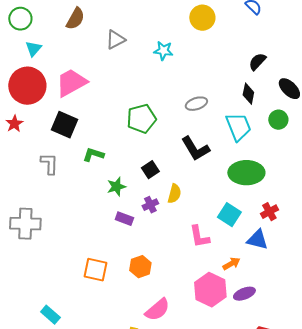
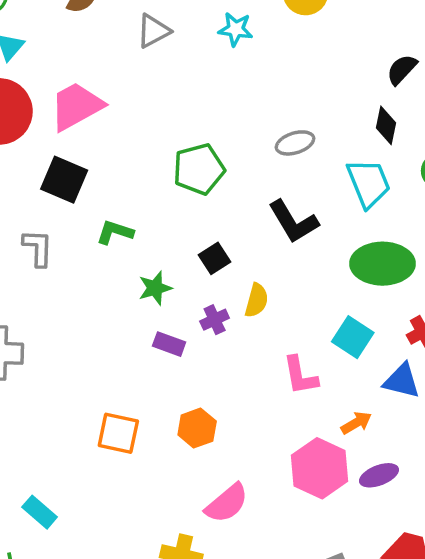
cyan star: (163, 51) -> (236, 29), moved

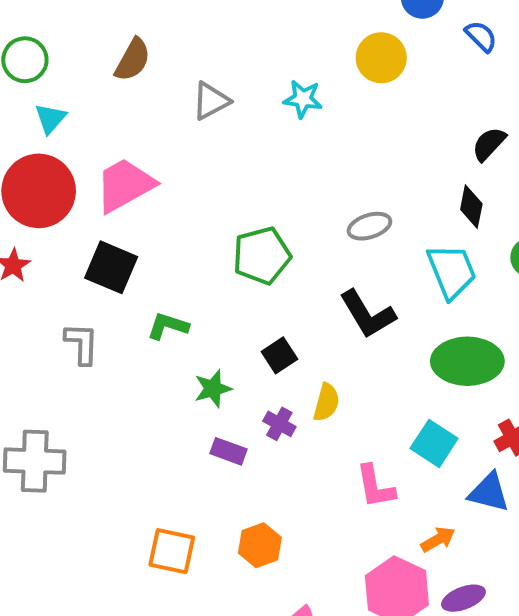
purple cross: (215, 320) -> (279, 424), turned -36

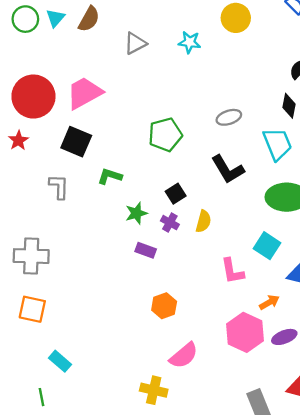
cyan triangle: (50, 118) -> (55, 18), moved
purple cross: (279, 424) -> (170, 223), moved
orange square: (172, 551) -> (32, 309), moved

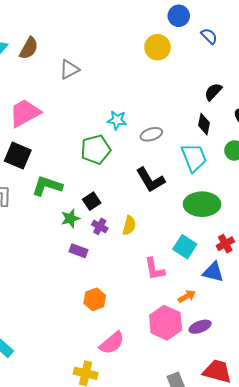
cyan star: (190, 42) -> (117, 120), moved
green L-shape: (110, 176) -> (47, 186), size x1.4
black square: (176, 194) -> (92, 201), moved

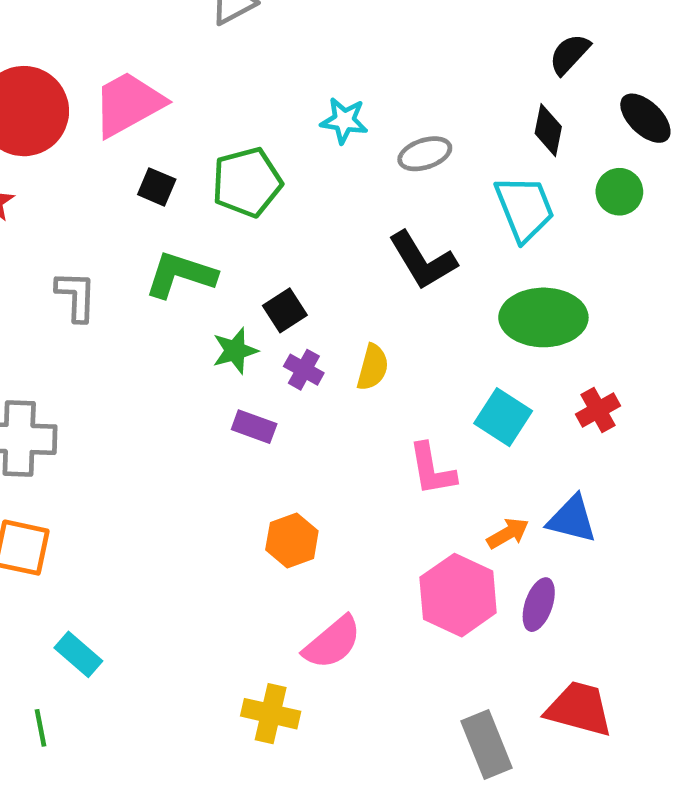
green pentagon: (96, 149) -> (247, 182), moved
black square: (18, 156) -> (157, 187), moved, size x0.6
blue triangle: (213, 272) -> (572, 519), moved
purple ellipse: (200, 327) -> (539, 605), turned -50

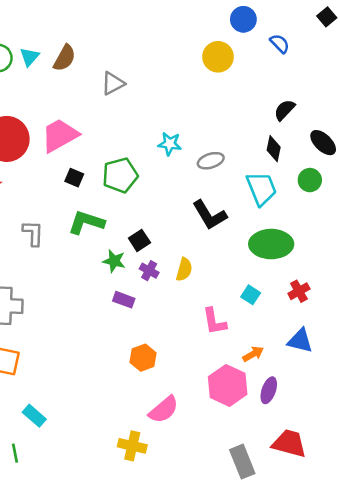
green star: (235, 351) -> (114, 261), turned 30
cyan square: (503, 417) -> (251, 295), size x0.7
blue triangle: (572, 519) -> (300, 341), moved

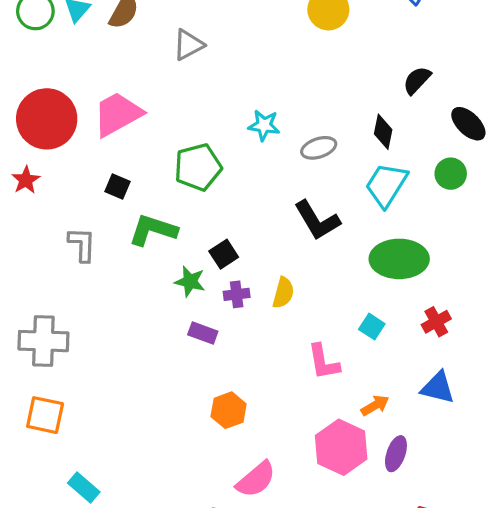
black diamond: (274, 149) -> (383, 132), moved
black square: (74, 178) -> (117, 186), moved
cyan trapezoid: (262, 188) -> (386, 185), turned -126
purple cross: (149, 271) -> (237, 294), turned -36

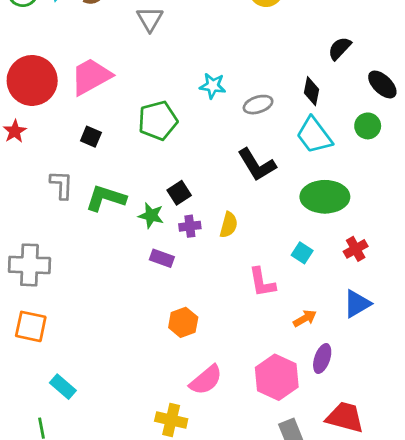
gray triangle: (188, 45) -> (150, 19), turned -32
cyan trapezoid: (386, 185) -> (314, 135), turned -69
green L-shape: (153, 230) -> (106, 198), moved
blue triangle: (438, 388) -> (357, 304), turned -44
pink hexagon: (341, 447) -> (277, 377), moved

